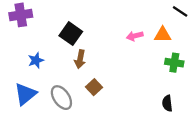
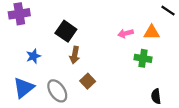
green cross: (174, 63) -> (143, 58), moved

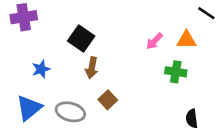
pink arrow: (126, 33) -> (154, 41), turned -32
gray ellipse: (57, 91) -> (70, 112), turned -40

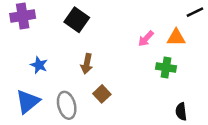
black line: (206, 13) -> (195, 12), turned -60
black square: (81, 38) -> (77, 20), moved
blue star: (41, 69) -> (39, 65), turned -30
gray ellipse: (70, 112) -> (67, 105), turned 60

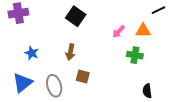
black square: (77, 20) -> (76, 16), moved
brown square: (102, 94) -> (83, 77), turned -32

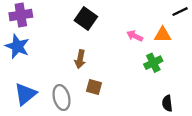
pink arrow: (119, 32) -> (135, 36), turned 72
blue star: (32, 53) -> (17, 46), moved, size x1.5
green cross: (135, 55) -> (153, 63), turned -35

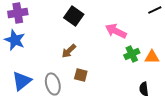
orange triangle: (163, 35) -> (152, 57), moved
pink arrow: (135, 36) -> (116, 31), size x1.5
brown arrow: (80, 59) -> (69, 51), turned 35

